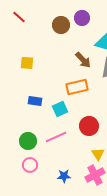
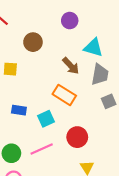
brown circle: (61, 25) -> (33, 42), moved
orange rectangle: (77, 87) -> (64, 95), turned 45

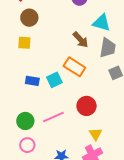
brown circle: (33, 42) -> (29, 18), moved
cyan square: (46, 119) -> (54, 80), moved

